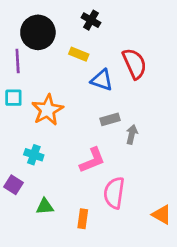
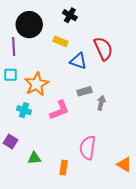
cyan cross: (34, 155) -> (24, 110), moved
pink L-shape: (92, 160) -> (59, 110), moved

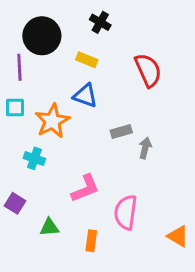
blue triangle: (78, 61) -> (85, 96), moved
pink L-shape: (59, 110) -> (85, 188), moved

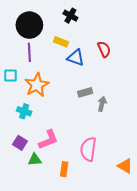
purple line: (19, 67) -> (29, 52), moved
red semicircle: (148, 70) -> (104, 49), size x0.7
blue triangle: (85, 96) -> (76, 58), moved
pink L-shape: (85, 188) -> (48, 140), moved
purple square: (15, 203) -> (20, 143), moved

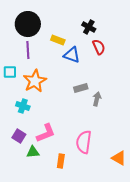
black cross: (70, 16) -> (89, 27), moved

